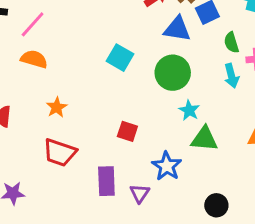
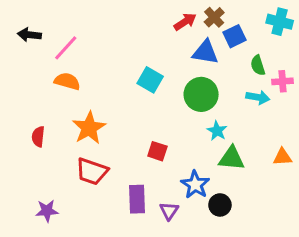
cyan arrow: (231, 76) -> (258, 97), turned -65
orange star: (57, 107) -> (89, 128), size x1.6
black circle: (216, 205) -> (220, 205), moved

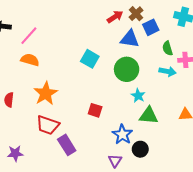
purple rectangle: (137, 199) -> (67, 145), moved, turned -30
purple triangle: (169, 211) -> (115, 161), moved

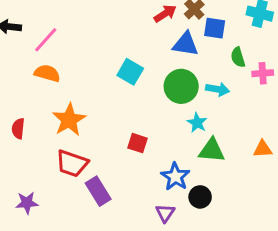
blue square: (151, 27) -> (215, 28), turned 35
cyan arrow: (168, 71) -> (218, 89), moved

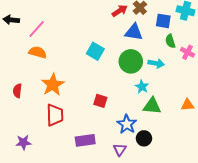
blue square: (215, 28) -> (163, 21), moved
pink cross: (263, 73) -> (188, 52), turned 32
red trapezoid: (72, 163) -> (55, 115), turned -110
purple rectangle: (98, 191) -> (85, 140), moved, turned -66

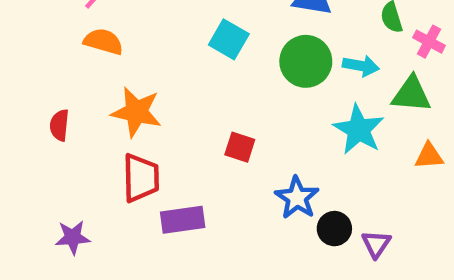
orange star: (53, 85) -> (136, 112), turned -30
cyan star: (142, 87) -> (359, 130), moved, size x1.6
green triangle: (152, 106) -> (411, 94), moved
purple rectangle: (85, 140) -> (183, 220), moved
purple triangle: (120, 149) -> (376, 244), moved

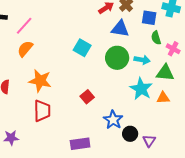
orange semicircle: (103, 42) -> (25, 49), turned -66
red square: (240, 147) -> (87, 97), turned 32
orange triangle: (429, 156) -> (163, 98), moved
purple rectangle: (183, 220) -> (80, 144), moved

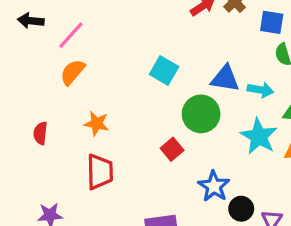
blue triangle: (120, 29) -> (225, 79), moved
green circle: (117, 58) -> (201, 114), moved
orange star: (40, 81) -> (97, 124), size x0.7

